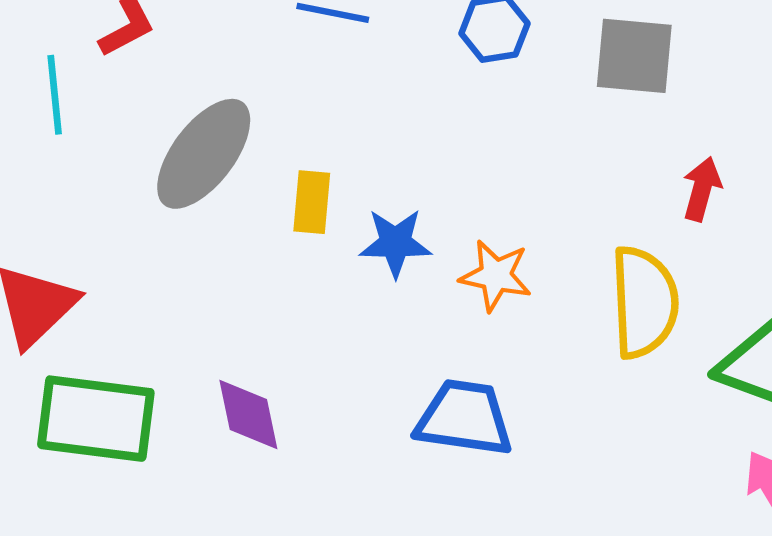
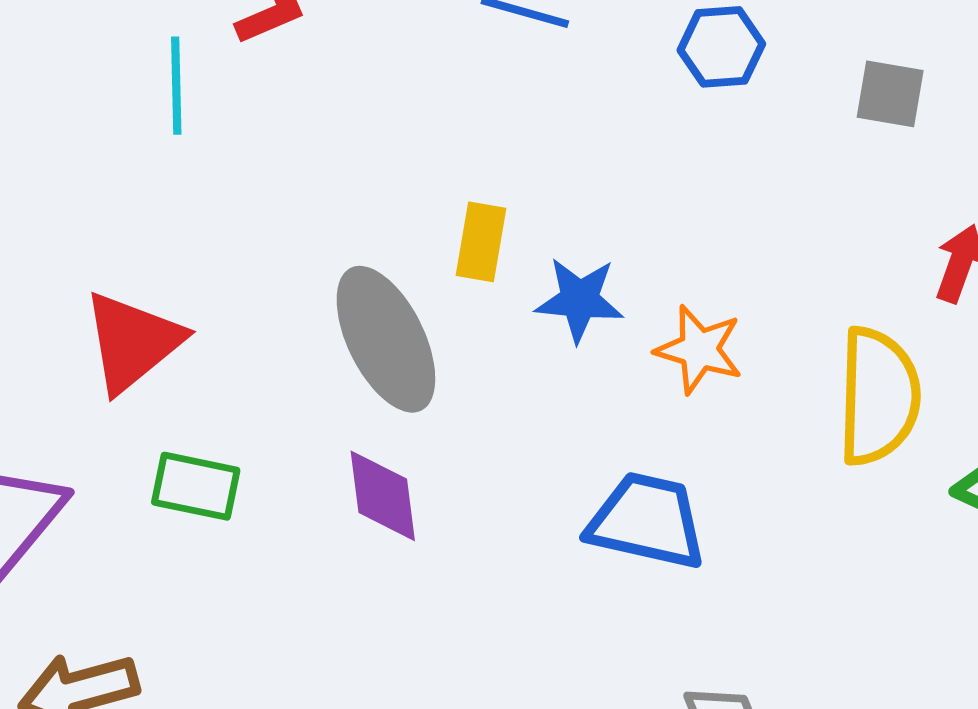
gray square: (634, 56) -> (890, 94), size x0.7
gray ellipse: (204, 154) -> (386, 339), moved, turned -68
green rectangle: (96, 419) -> (196, 486), size x0.6

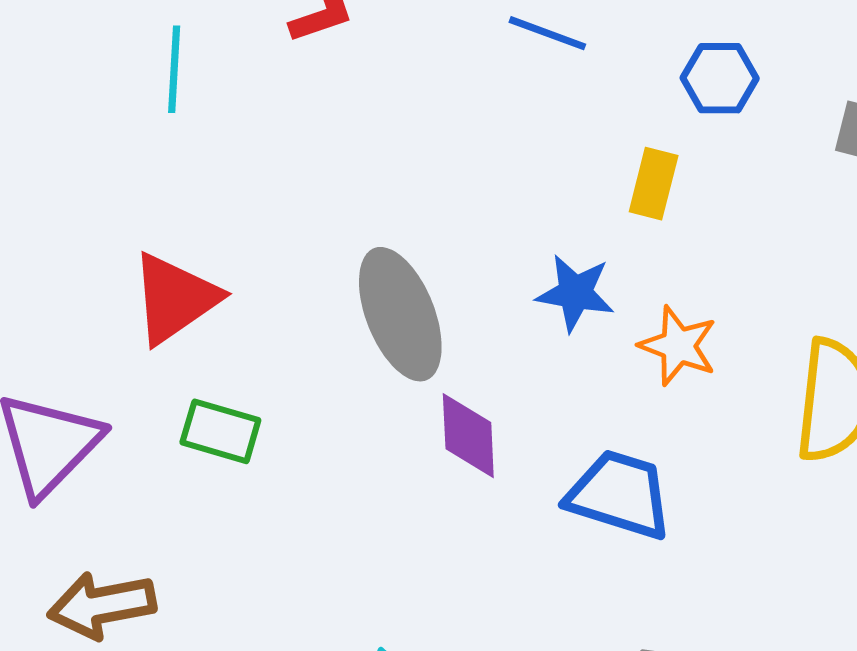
cyan line: (176, 86) -> (174, 69), moved
yellow rectangle: (481, 242) -> (654, 184), moved
purple diamond: (383, 496) -> (468, 436), moved

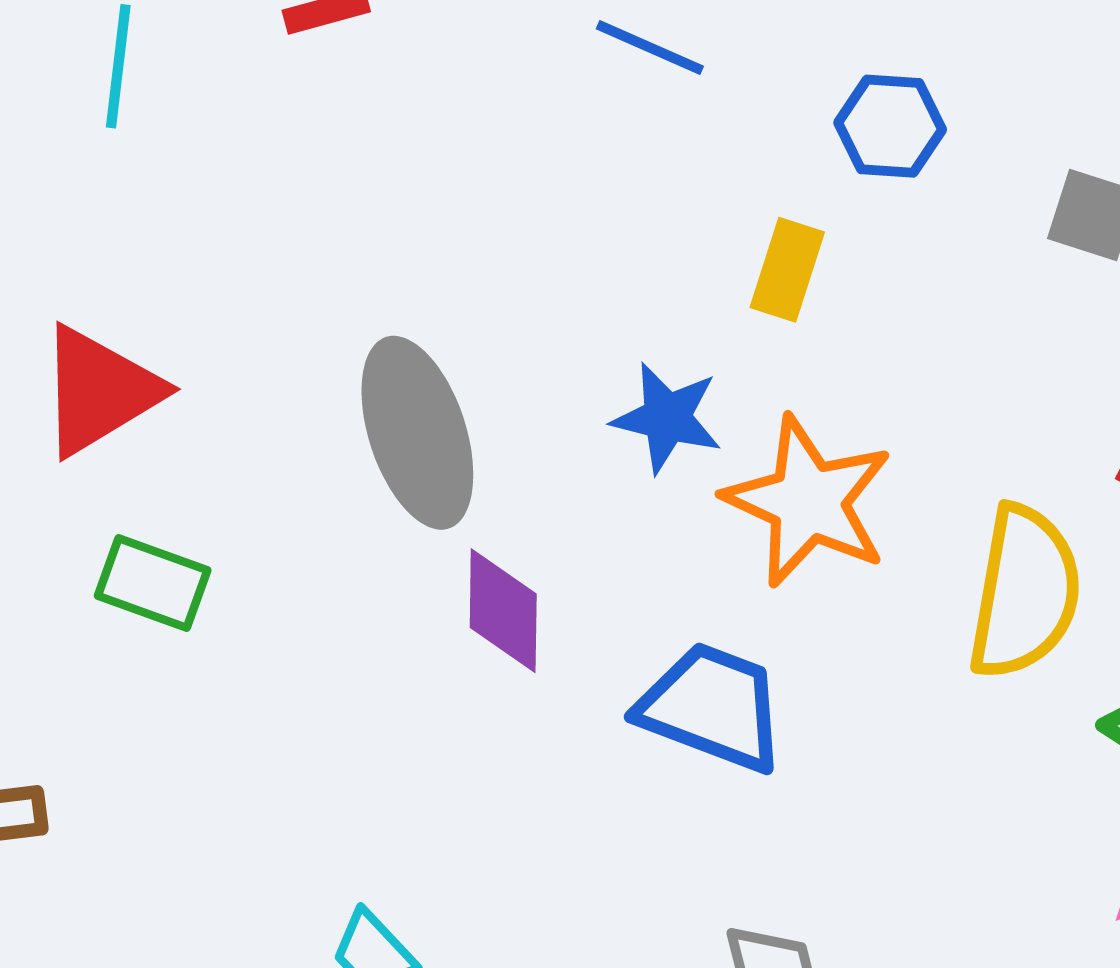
orange star: (678, 346) -> (808, 502), size x1.5

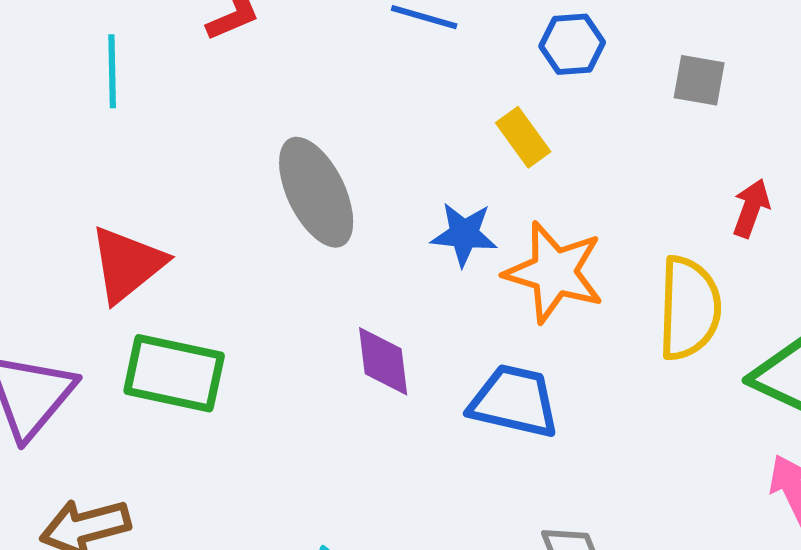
yellow rectangle: (787, 270) -> (523, 137), turned -46
gray ellipse: (417, 433) -> (316, 192), moved
green rectangle: (153, 583) -> (174, 373), size x1.5

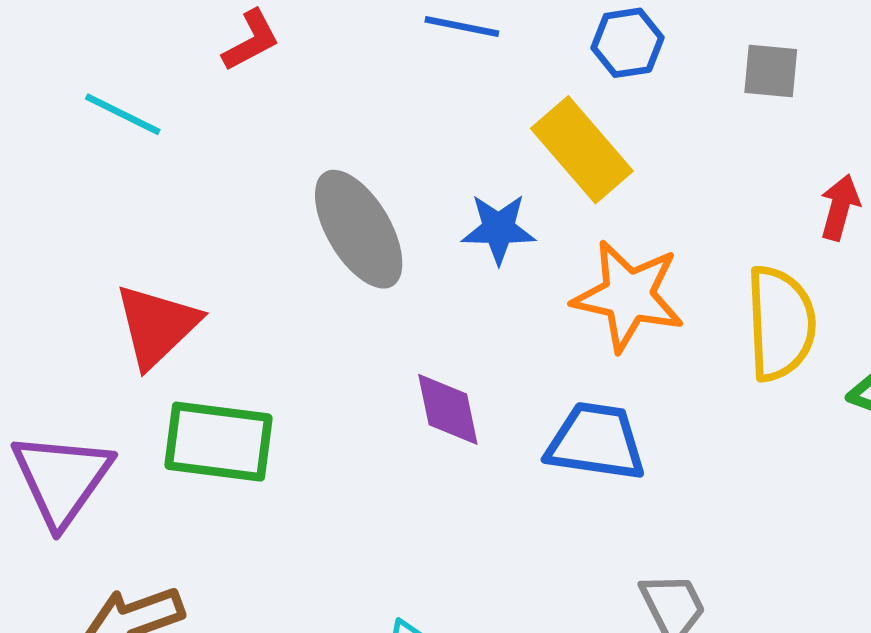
cyan line: (112, 71) -> (123, 114), turned -58
yellow rectangle: (523, 137) -> (582, 150), size x1.6
blue star: (464, 234) -> (498, 229), moved

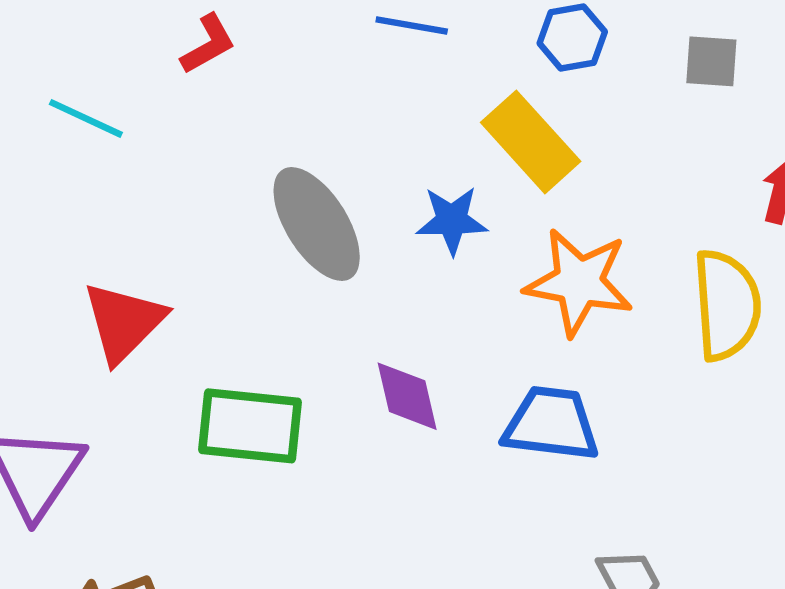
green rectangle: (218, 442) -> (250, 426), moved

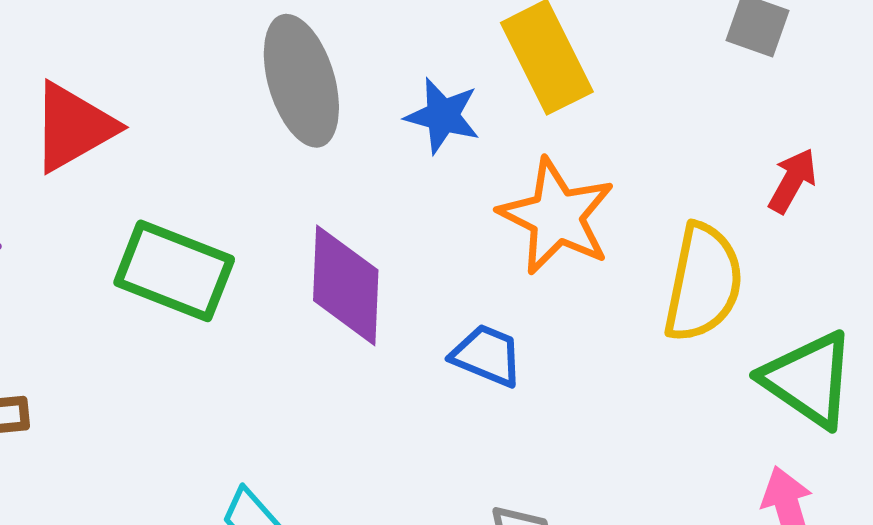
purple diamond: (407, 396) -> (346, 285), size x1.4
blue trapezoid: (551, 424) -> (487, 355), size x0.7

